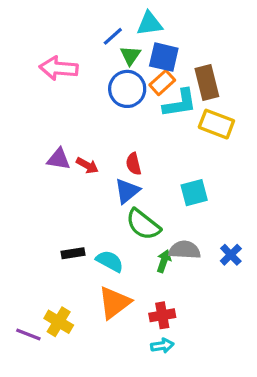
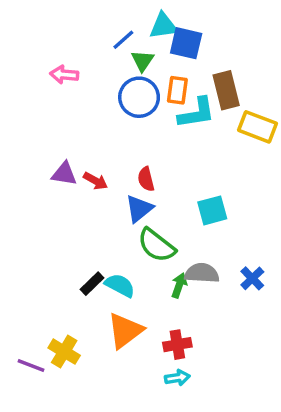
blue square: (164, 57) -> (186, 43), moved
pink arrow: (59, 68) -> (64, 75), size x0.7
orange rectangle: (162, 83) -> (177, 90), turned -40
yellow rectangle: (216, 124) -> (258, 127), moved
black rectangle: (73, 253) -> (92, 284), moved, turned -35

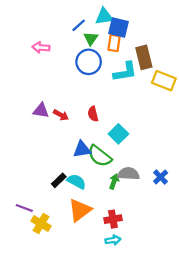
orange rectangle: (177, 90) -> (114, 43), moved
blue triangle: (139, 209) -> (82, 149), moved, turned 30
cyan square: (212, 210) -> (118, 134), moved, turned -30
purple line: (31, 365) -> (24, 208), moved

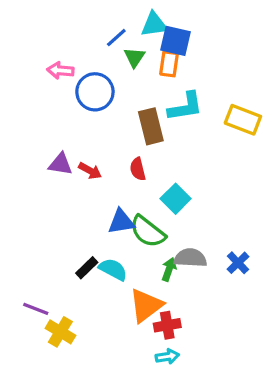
brown rectangle: (144, 57) -> (151, 126), moved
blue circle: (89, 62) -> (95, 92), moved
orange triangle: (80, 210) -> (146, 306), moved

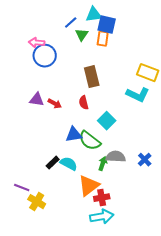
blue circle: (95, 92) -> (45, 56), moved
cyan L-shape: (185, 107) -> (138, 95), moved, turned 35
cyan arrow: (167, 357) -> (102, 217), size x1.6

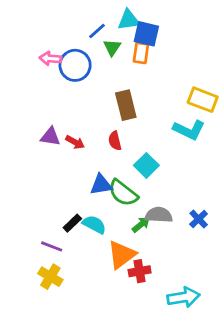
blue circle: (45, 56) -> (75, 65), moved
green arrow: (103, 164) -> (141, 225), turned 32
purple line: (22, 188) -> (52, 246), moved
cyan arrow: (102, 217) -> (183, 297), moved

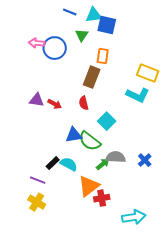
blue line: (97, 31) -> (70, 12), moved, turned 64
orange rectangle: (141, 53) -> (103, 56), moved
brown rectangle: (126, 105) -> (92, 77), turned 35

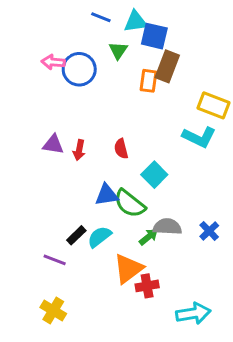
brown rectangle: (92, 77) -> (167, 66), moved
red arrow: (55, 104) -> (79, 150), turned 72
cyan semicircle: (69, 164) -> (99, 237), turned -66
yellow cross: (37, 202) -> (53, 310), moved

